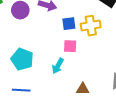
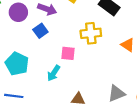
blue square: (69, 24) -> (40, 31), moved, turned -32

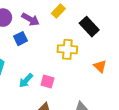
pink square: (68, 53) -> (47, 81), moved

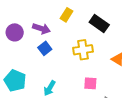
blue square: (21, 39) -> (45, 48), moved
pink square: (47, 81) -> (90, 83), moved

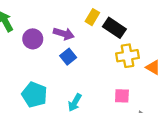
black rectangle: (99, 24) -> (114, 28), moved
yellow cross: (83, 50) -> (128, 56), moved

